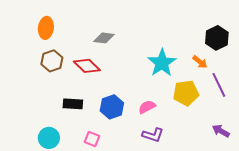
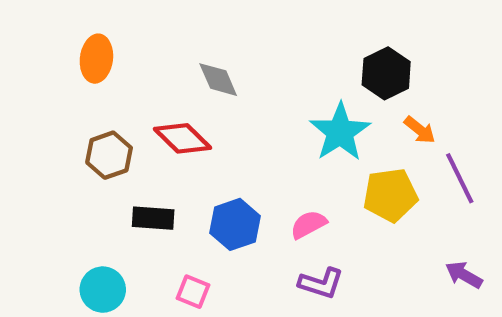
gray diamond: (104, 38) -> (218, 80), turned 60
black hexagon: (217, 38) -> (386, 73), moved
brown hexagon: (52, 61) -> (109, 155), moved

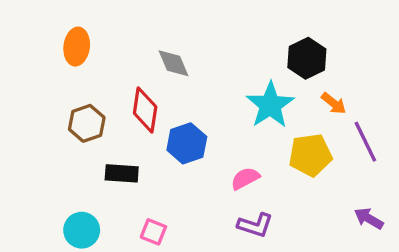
red diamond: (183, 138) -> (145, 110), turned 54
blue hexagon: (235, 224) -> (187, 143), moved

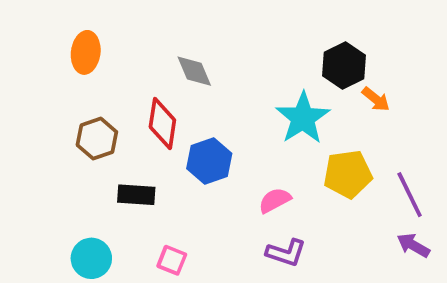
orange arrow: (334, 103) -> (376, 99), moved
purple line: (365, 142) -> (410, 195), moved

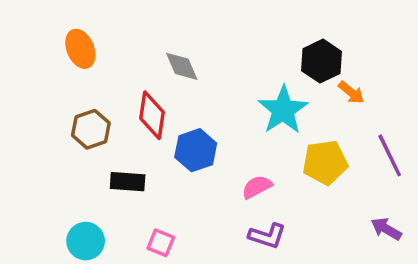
orange ellipse: (86, 52) -> (80, 49), turned -30
purple line: (410, 195) -> (390, 155), moved

